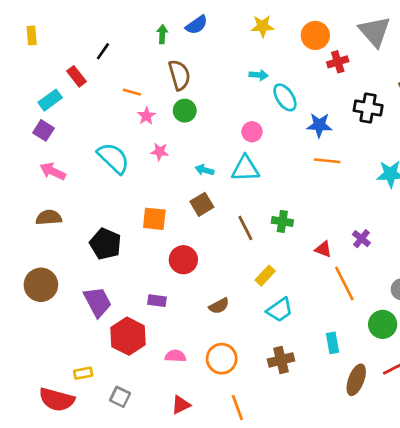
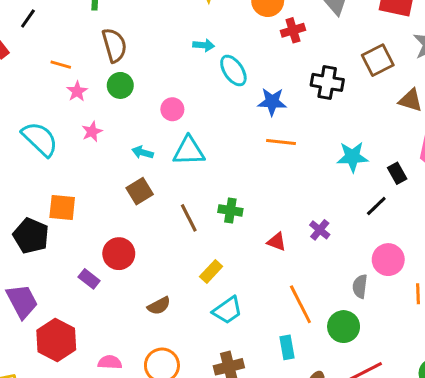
pink circle: (252, 132) -> (172, 109), moved
pink star: (160, 152) -> (92, 132), turned -30
orange square: (154, 219) -> (62, 207), moved
orange line: (344, 283) -> (300, 304), moved
purple rectangle: (157, 301) -> (89, 279), moved, turned 30

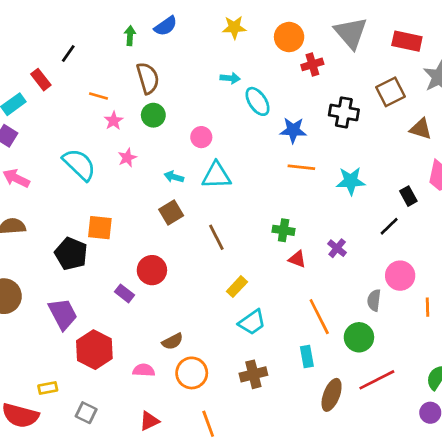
cyan star: (352, 157) -> (351, 181), moved
green cross: (230, 210) -> (284, 230), moved
brown semicircle: (159, 306) -> (173, 341), moved

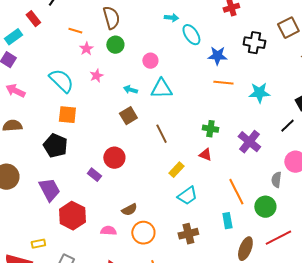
orange square: (100, 228) -> (67, 115), moved
purple cross: (337, 248) -> (249, 142), size x1.6
red triangle: (297, 259) -> (205, 155), moved

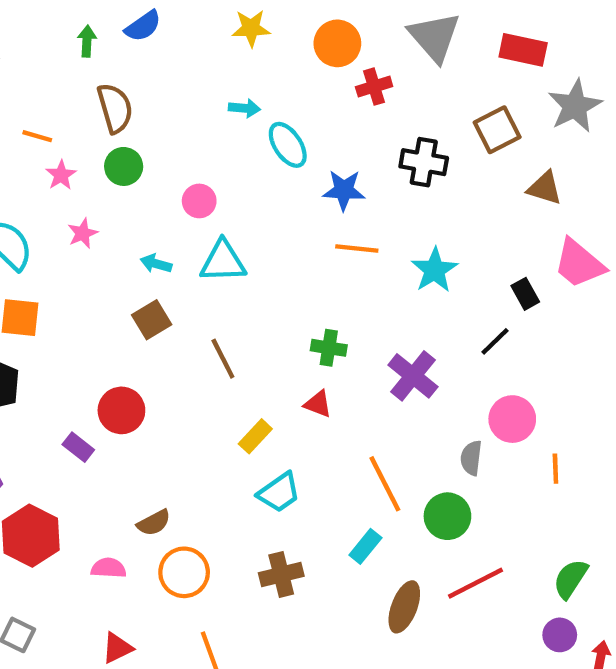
cyan star: (259, 93) -> (435, 270), turned -30
cyan rectangle: (227, 221) -> (365, 546), turned 49

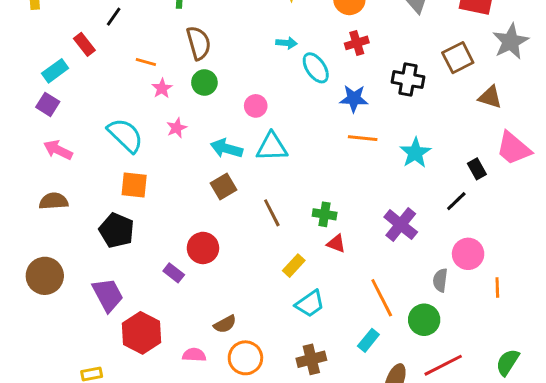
red cross: (374, 87) -> (357, 43), moved
cyan arrow: (156, 264) -> (226, 148), size x1.5
green cross: (329, 348) -> (325, 214), moved

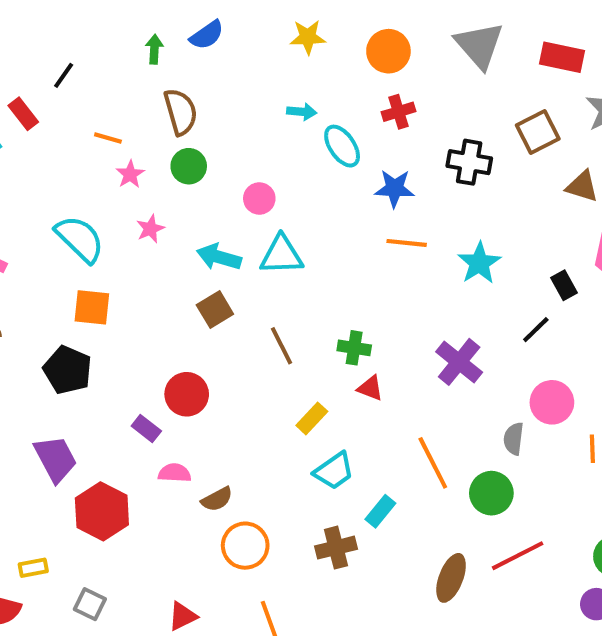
cyan rectangle: (368, 340) -> (380, 511), moved
pink semicircle: (194, 355) -> (175, 473), moved

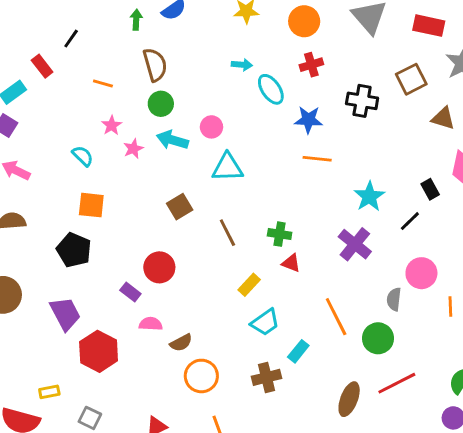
pink star: (130, 174) -> (112, 125), moved
cyan semicircle: (80, 239) -> (83, 156), size x0.6
cyan arrow: (219, 257) -> (172, 140), moved
cyan star: (479, 263) -> (369, 196), moved

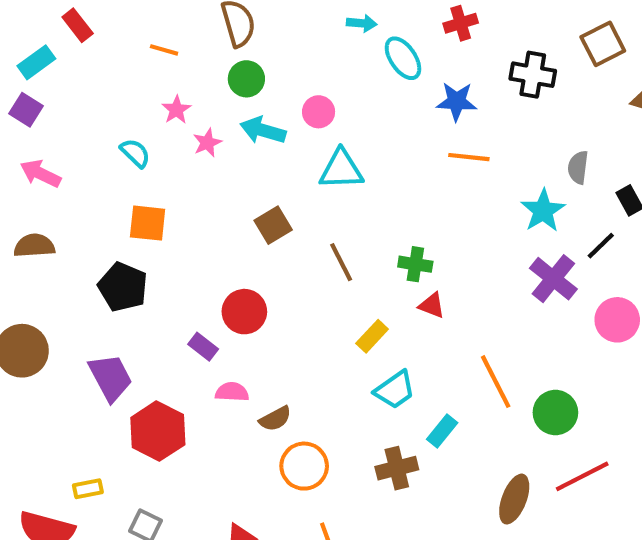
purple cross: (355, 244) -> (553, 279), moved
gray semicircle: (394, 299) -> (578, 167), moved

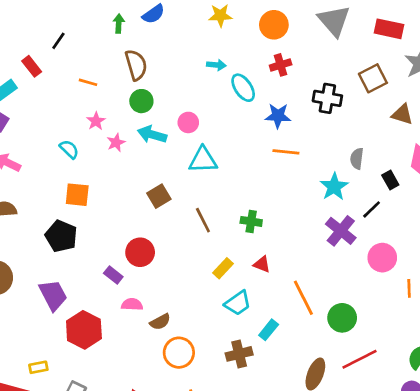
red triangle: (432, 305) -> (262, 264), moved

